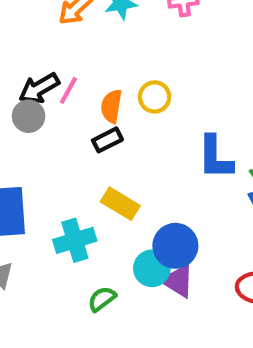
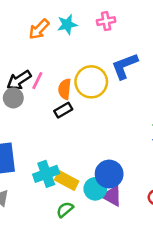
yellow circle: (155, 97) -> (91, 82), size x1.6
blue L-shape: (215, 157) -> (125, 66), moved, turned 72
yellow rectangle: (120, 204) -> (67, 181), moved

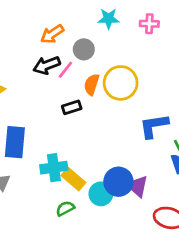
orange arrow: (39, 29) -> (52, 34), moved
blue L-shape: (125, 66) -> (154, 126), moved
gray circle: (13, 98) -> (84, 49), moved
black rectangle: (63, 110) -> (72, 107), moved
purple triangle: (112, 196) -> (137, 186), moved

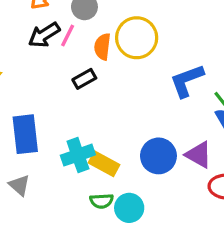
purple triangle: (137, 186) -> (199, 155), moved
cyan circle: (101, 194) -> (129, 208), moved
green semicircle: (65, 208) -> (102, 201), turned -144

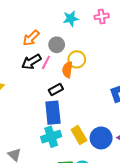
yellow circle: (137, 38) -> (77, 59), moved, size x0.7
blue rectangle: (25, 134) -> (53, 113), moved
yellow rectangle: (104, 164) -> (79, 135), moved, turned 30

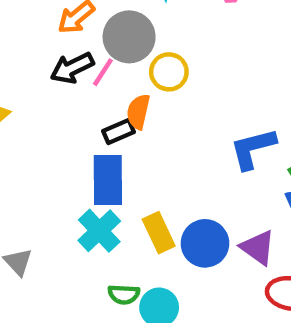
gray circle: (57, 45) -> (129, 37), size x1.5
orange semicircle: (67, 70) -> (138, 112), moved
cyan cross: (51, 137) -> (99, 231), turned -30

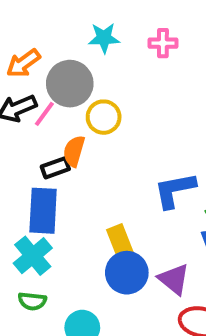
yellow rectangle: (159, 233) -> (121, 243), moved
green semicircle: (124, 294) -> (32, 301), moved

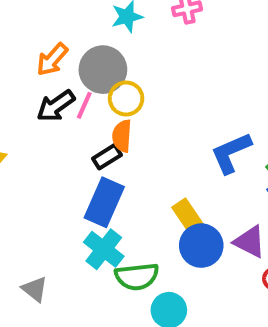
yellow circle: (104, 117) -> (126, 98), moved
blue rectangle: (43, 211) -> (104, 202), turned 33
green semicircle: (32, 301) -> (137, 277), moved, size x1.5

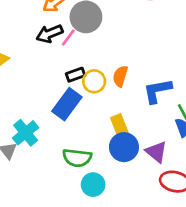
yellow circle: (126, 98) -> (94, 81), moved
orange semicircle: (122, 136) -> (120, 76), moved
cyan cross: (104, 249) -> (26, 133), moved

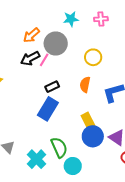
yellow circle: (94, 81) -> (93, 57), moved
cyan cross: (26, 133) -> (36, 159), moved
green semicircle: (77, 158) -> (59, 147), turned -115

